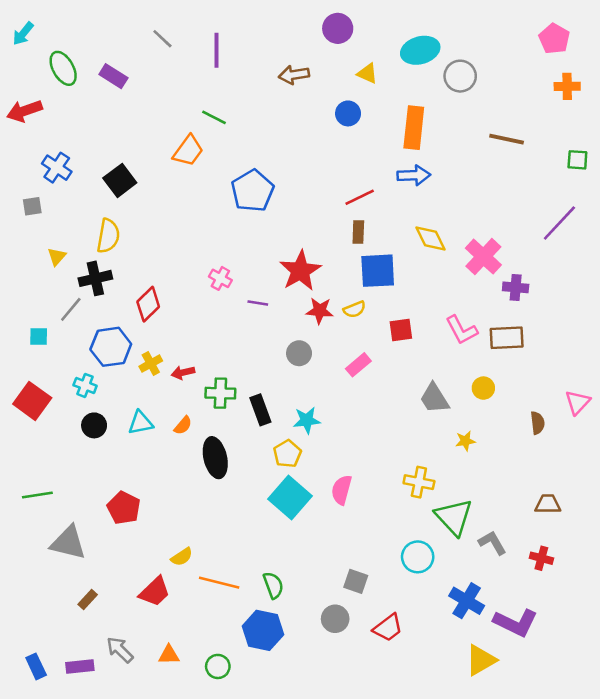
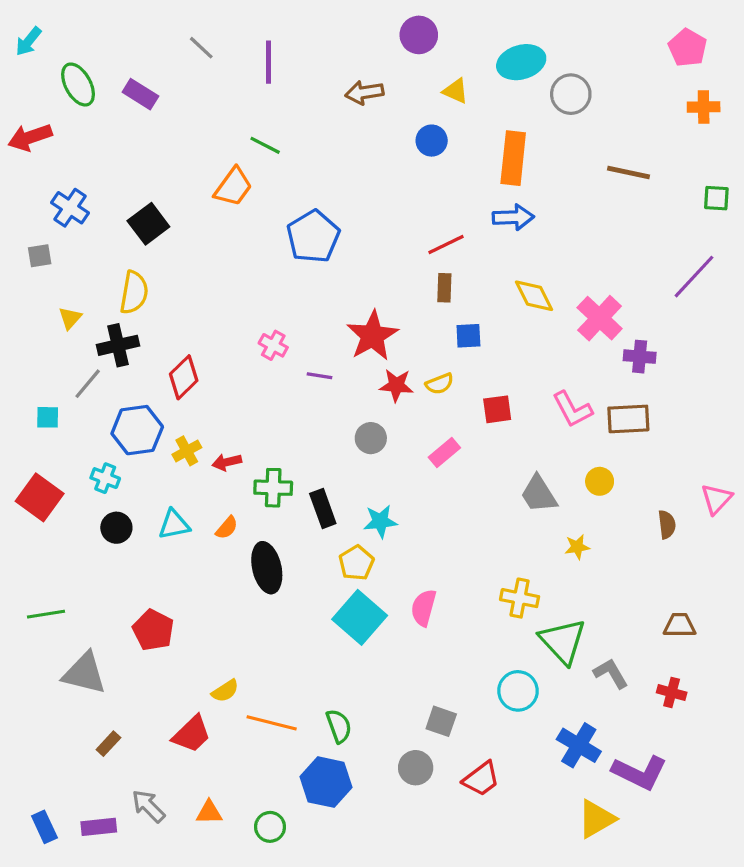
blue square: (378, 271) -> (468, 336), size x0.6

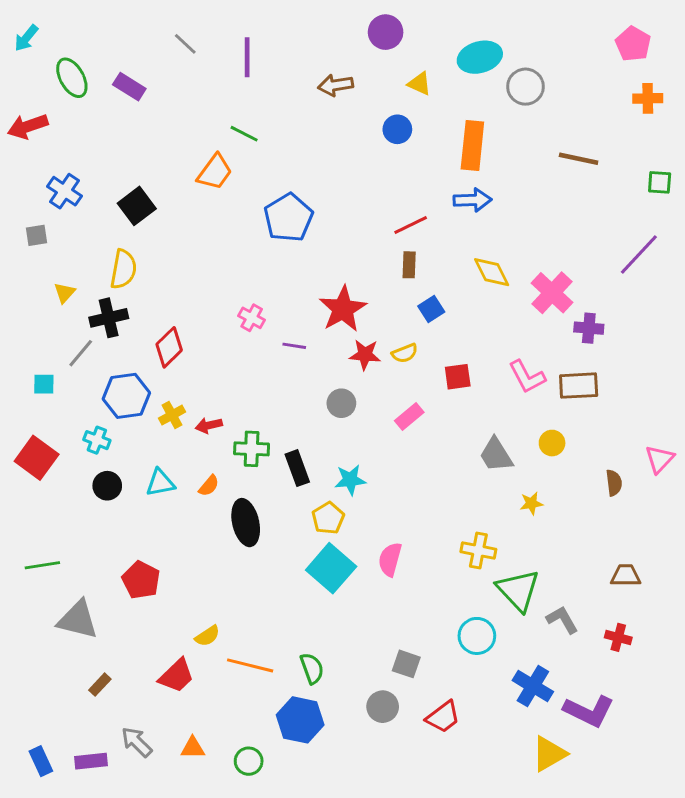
blue square: (468, 336) -> (431, 309), turned -30

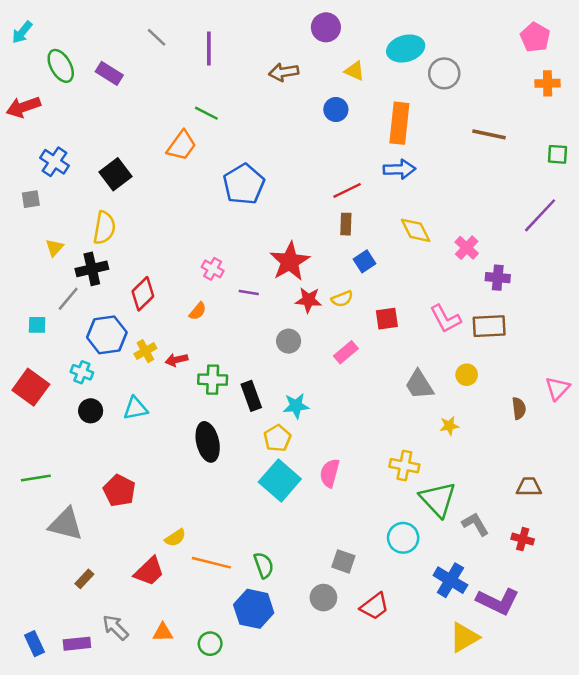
pink cross: (552, 293) -> (467, 248), size x0.7
orange semicircle: (209, 486) -> (198, 311), moved

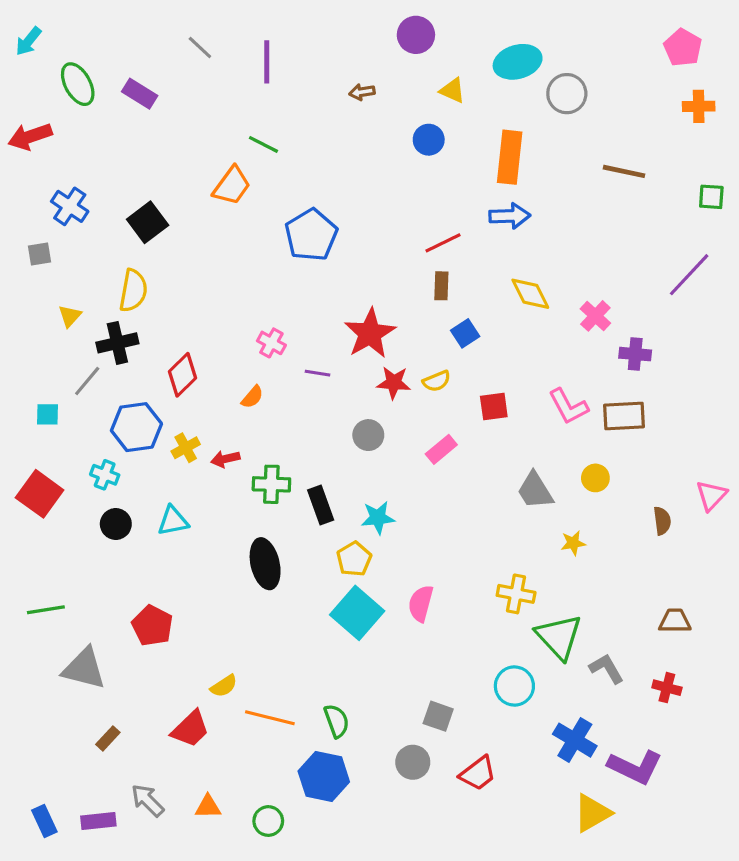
brown arrow: (284, 72) -> (362, 92), size x0.7

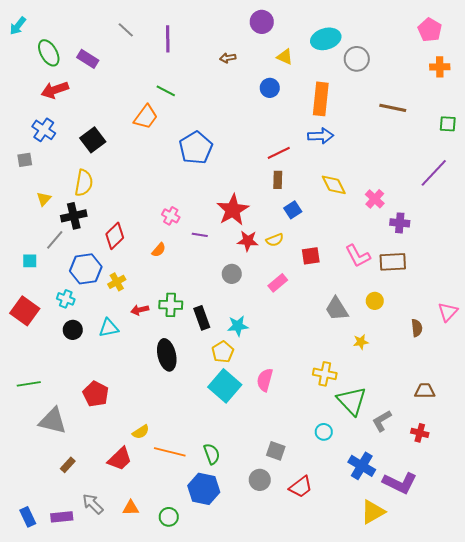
red arrow: (30, 136) -> (55, 90), moved
red arrow: (225, 459) -> (140, 310), moved
gray L-shape: (607, 669) -> (382, 421), turned -90
cyan circle: (514, 686) -> (324, 432), size x0.7

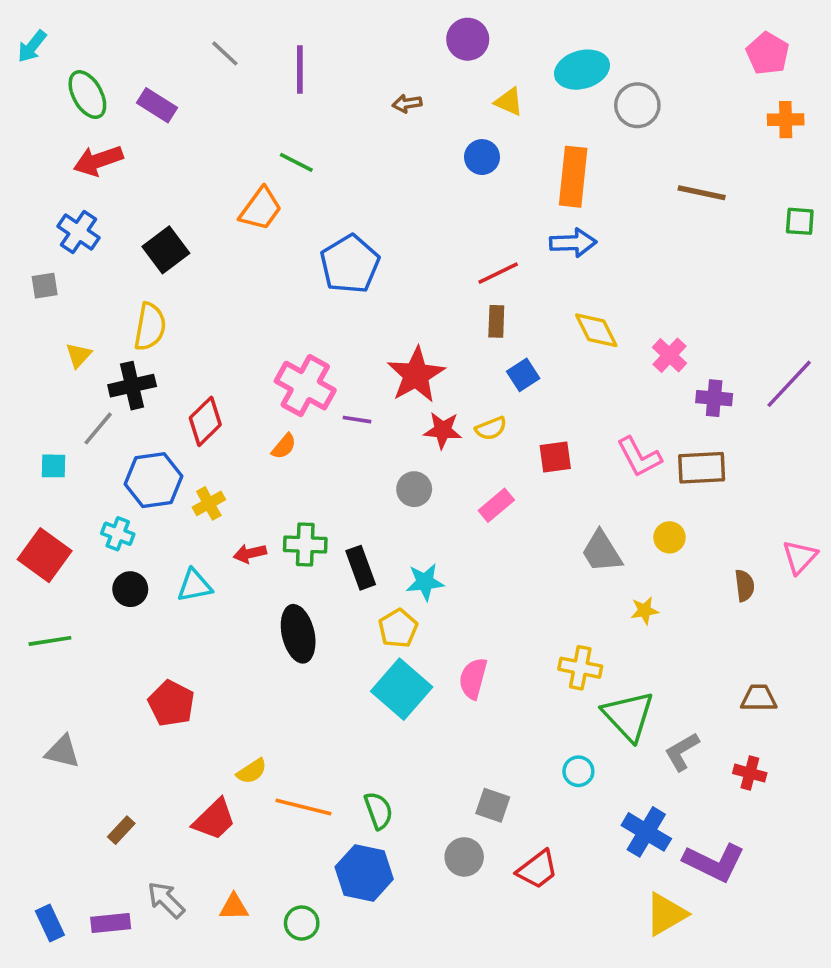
purple line: (434, 173) -> (789, 384), moved
pink cross: (171, 216) -> (305, 386), size x1.8
green line: (29, 384) -> (50, 641), moved
gray triangle: (53, 421) -> (62, 752), moved, size x0.7

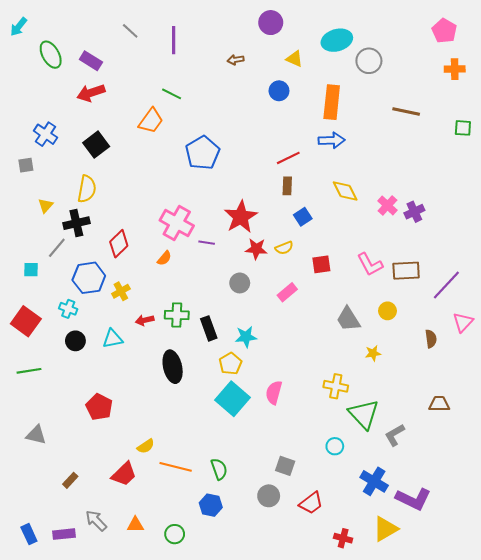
red arrow: (98, 161) -> (91, 93), moved
purple line: (789, 384) -> (446, 285), moved
purple cross: (714, 398) -> (414, 212), moved, turned -30
red cross: (750, 773) -> (343, 538), moved
blue hexagon: (364, 873) -> (211, 505), size x0.7

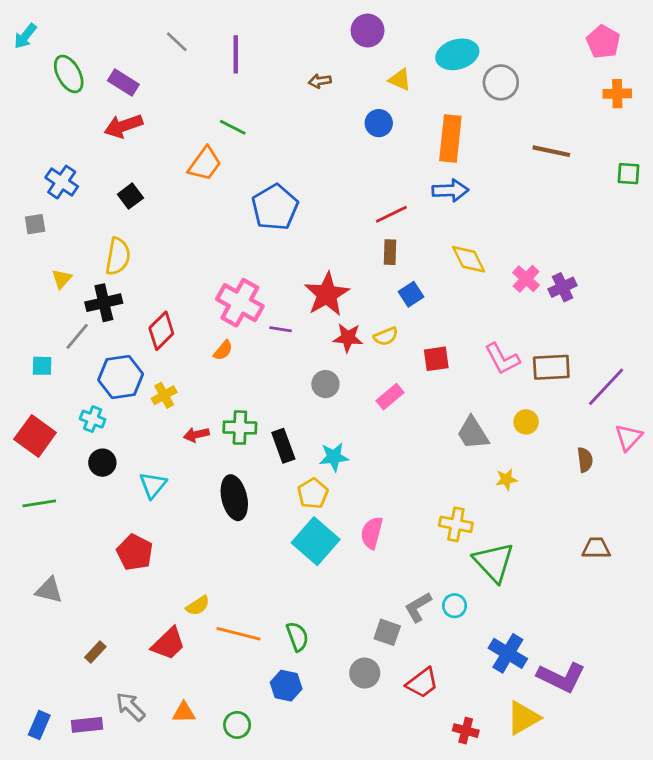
black square: (96, 145) -> (130, 196), size x0.7
cyan triangle: (113, 339) -> (153, 485), moved, turned -40
gray L-shape: (395, 435) -> (418, 607), moved
blue rectangle: (29, 534) -> (39, 725), turned 48

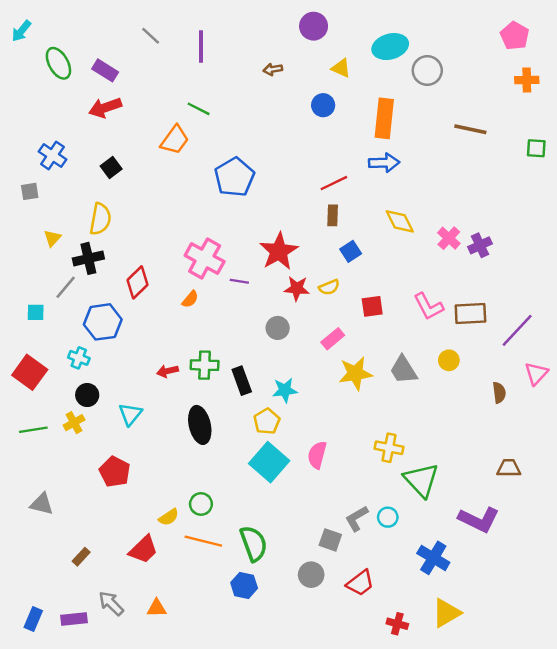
yellow cross: (164, 395) -> (74, 423), moved
yellow star: (506, 479) -> (355, 373), moved, size x1.8
green semicircle: (297, 637) -> (254, 544), size x1.4
purple L-shape: (561, 677) -> (479, 520), moved
green circle: (237, 725) -> (201, 504), moved

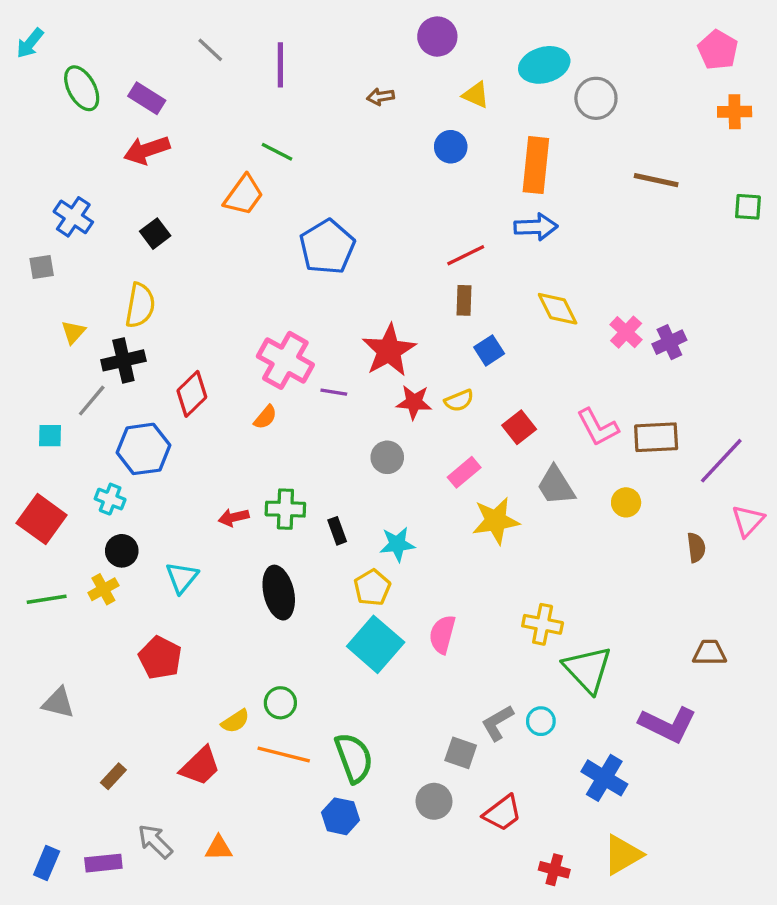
red square: (372, 306) -> (519, 427), turned -30
gray trapezoid: (403, 370) -> (556, 486), moved
black rectangle: (242, 381) -> (337, 531), size x0.7

